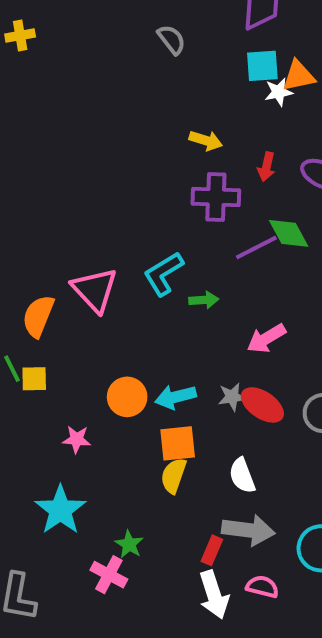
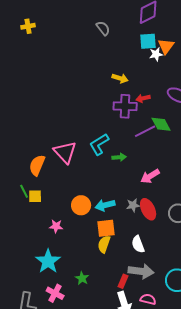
orange triangle: (299, 76) -> (166, 46), turned -42
red arrow: (266, 167) -> (143, 98), moved, turned 64
red ellipse: (262, 405) -> (148, 209), turned 30
pink cross: (109, 575) -> (55, 293), moved

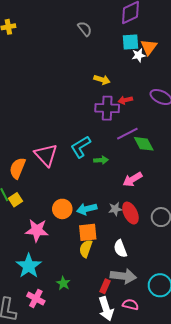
green diamond: (161, 124) -> (144, 144), moved
yellow square: (35, 196) -> (15, 200), turned -32
pink star: (56, 226) -> (37, 230), size x1.6

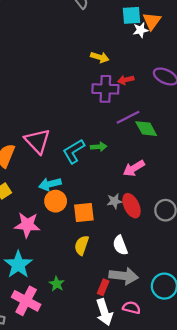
cyan L-shape: (81, 147) -> (74, 151), moved
cyan arrow: (87, 209) -> (50, 184), moved
orange square: (88, 232) -> (84, 212), moved
pink cross: (36, 298) -> (26, 301), size x1.4

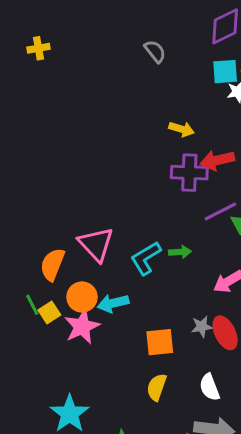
red arrow: (126, 80) -> (217, 160), size x1.5
orange circle: (56, 201) -> (82, 297), moved
pink star: (27, 225) -> (82, 327), moved, turned -30

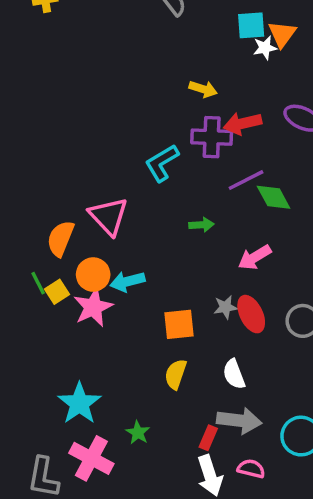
cyan L-shape: (146, 258) -> (162, 163), moved

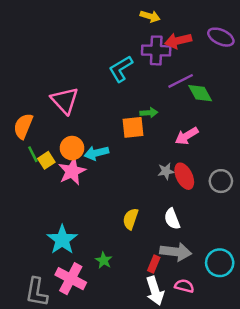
pink triangle: (109, 216) -> (65, 100), moved
orange semicircle: (60, 238) -> (23, 126), moved
orange square: (179, 324) -> (133, 127), moved

